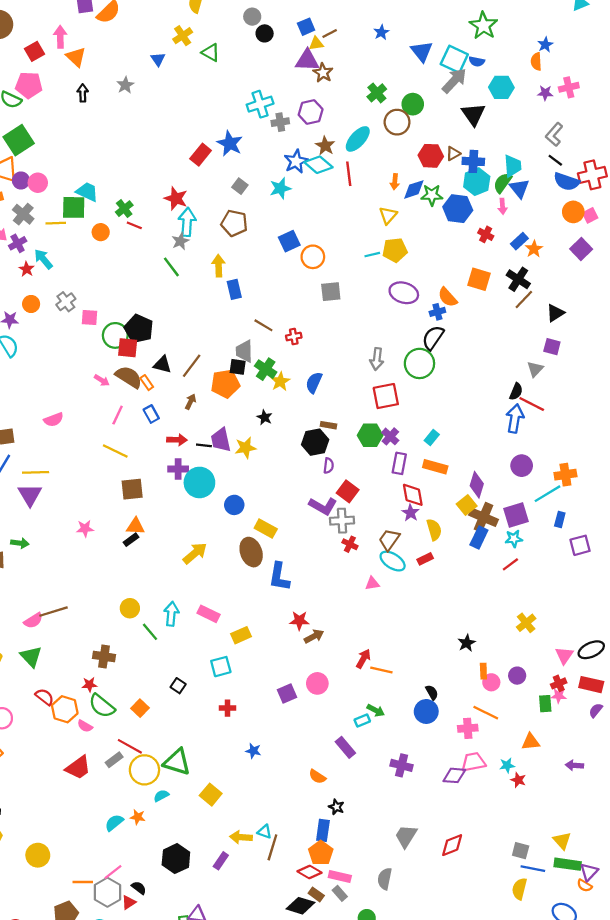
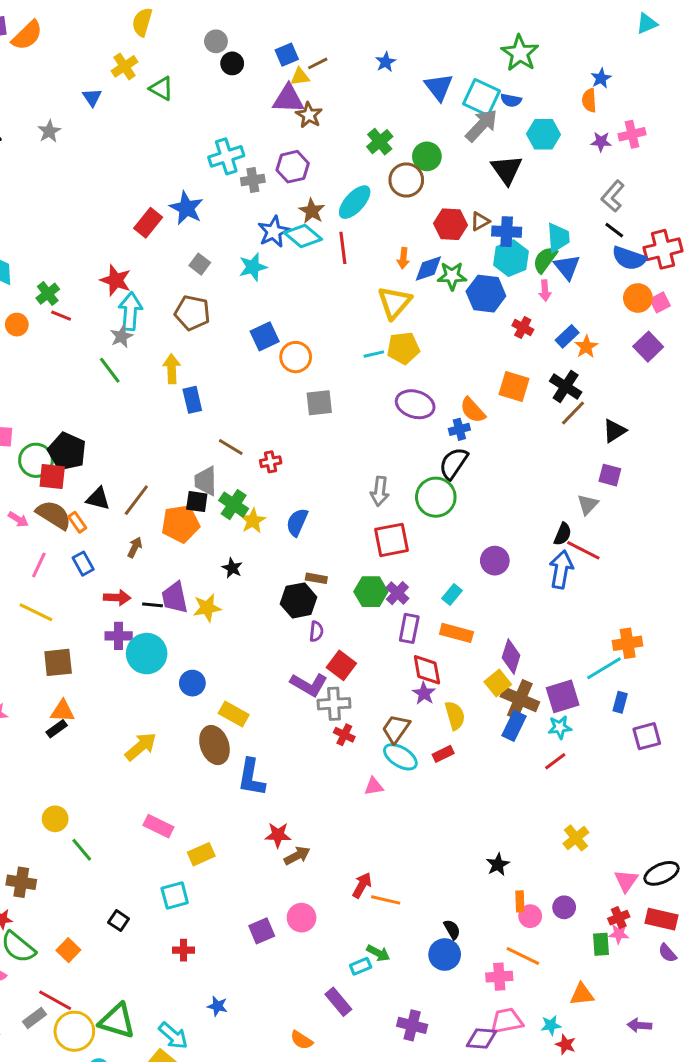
yellow triangle: (388, 215) -> (394, 302), size x1.4
purple circle: (522, 466) -> (495, 561), moved
cyan arrow: (171, 614) -> (173, 1036), moved, turned 125
purple semicircle: (596, 710) -> (667, 953), turned -80

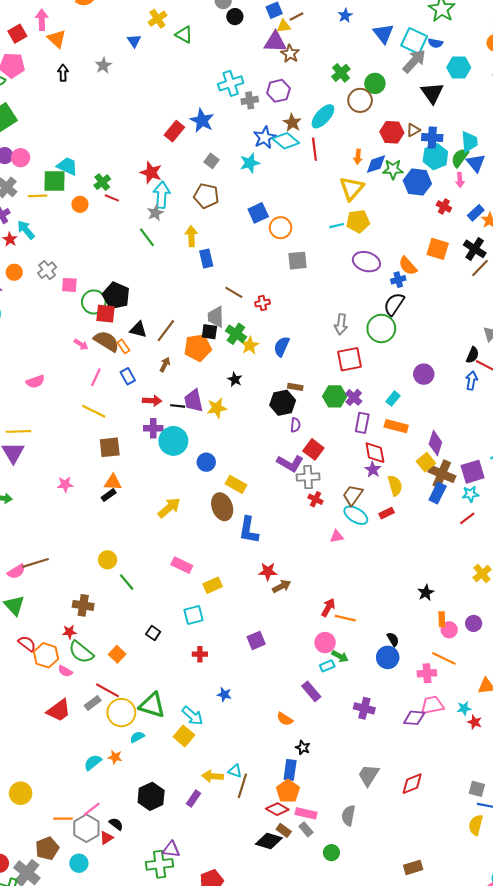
blue arrow: (561, 569) -> (471, 380), size x0.7
pink circle: (302, 918) -> (325, 643), moved

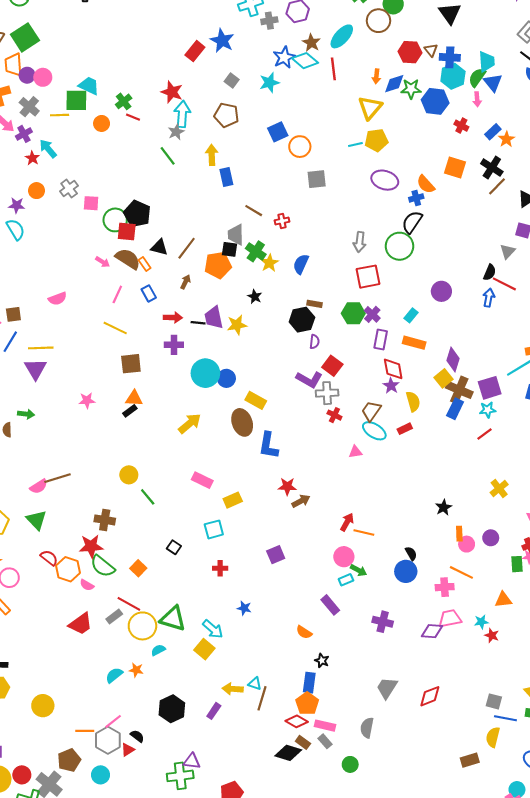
brown triangle: (413, 130) -> (431, 50), turned -40
cyan circle: (173, 441) -> (205, 373), moved
red star: (69, 632) -> (91, 546), size x1.6
brown rectangle: (413, 867) -> (470, 760), moved

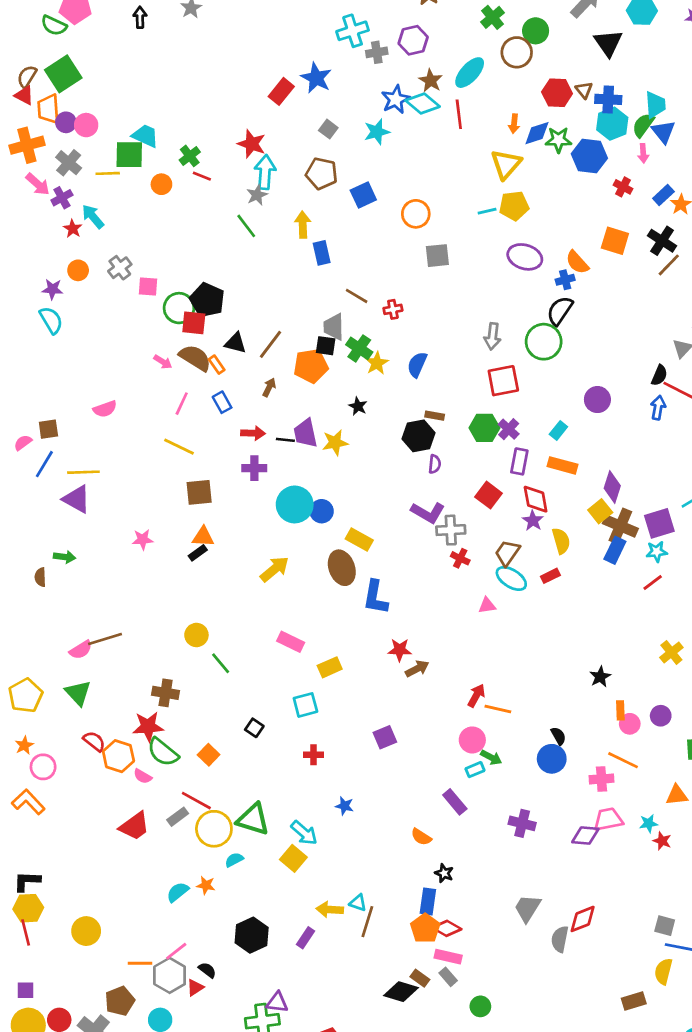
blue square: (278, 132) -> (363, 195), moved
red square: (332, 366) -> (488, 495), moved
purple triangle: (35, 369) -> (77, 499), turned -30
red diamond: (297, 721) -> (447, 928), moved
gray semicircle: (367, 728) -> (560, 939), moved

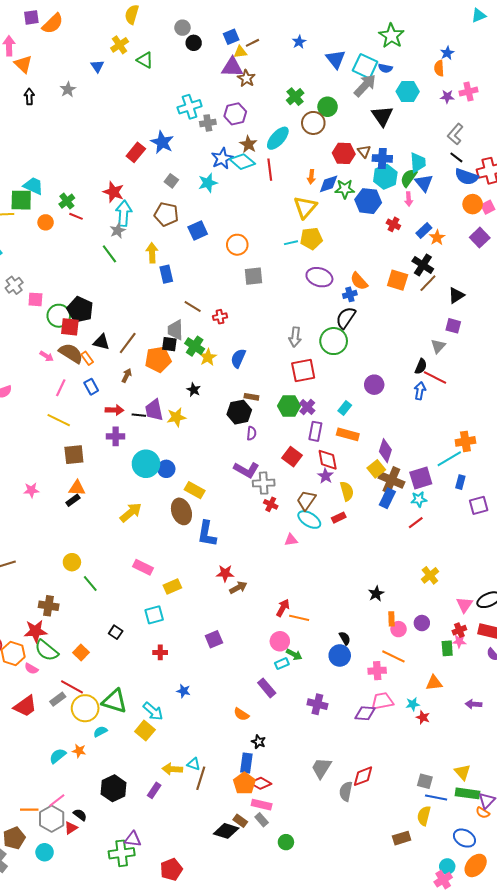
orange square: (615, 241) -> (398, 280), moved

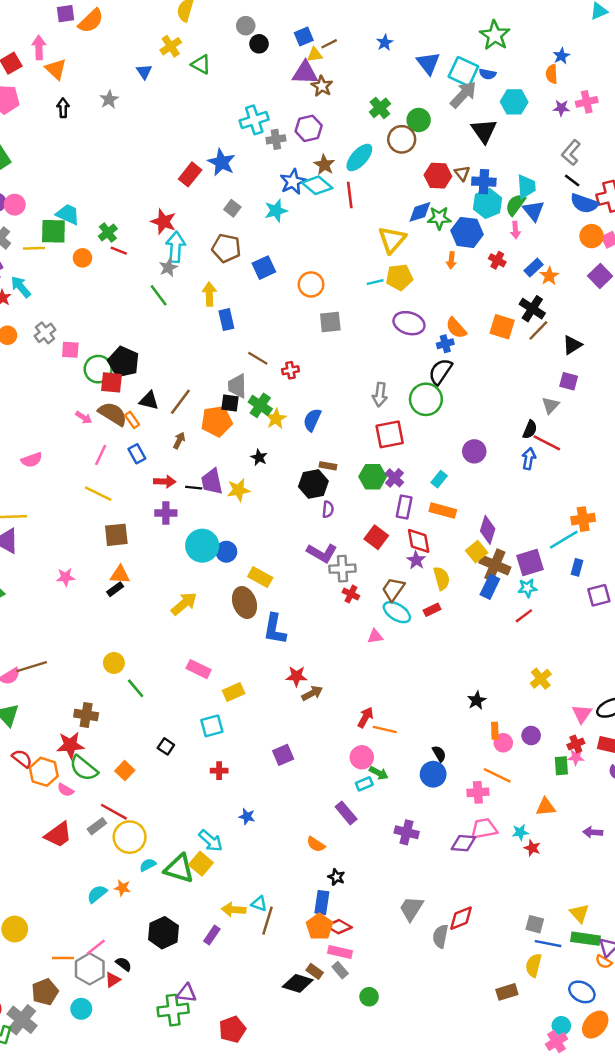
orange arrow: (311, 177) -> (451, 260), moved
green triangle: (115, 701) -> (179, 869), moved

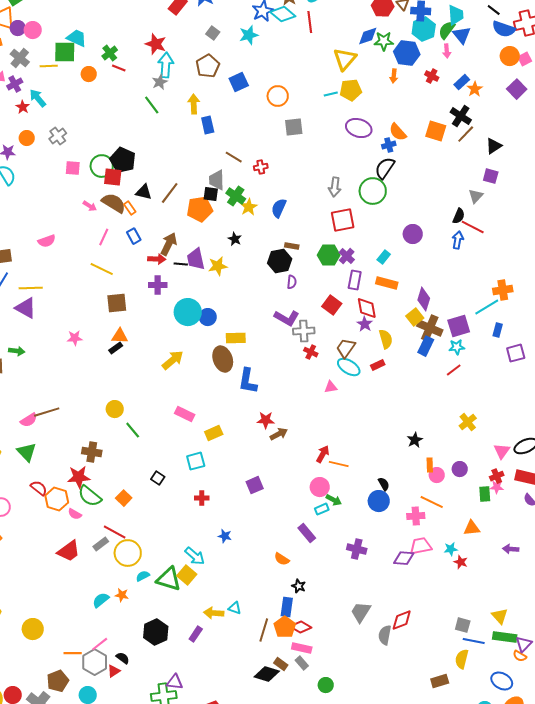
brown pentagon: (226, 248) -> (208, 66), turned 30
pink square: (70, 350) -> (73, 168), moved
brown arrow: (179, 440) -> (169, 244), moved, size x1.6
yellow rectangle: (260, 577) -> (236, 338), turned -30
brown line: (267, 921) -> (264, 630), moved

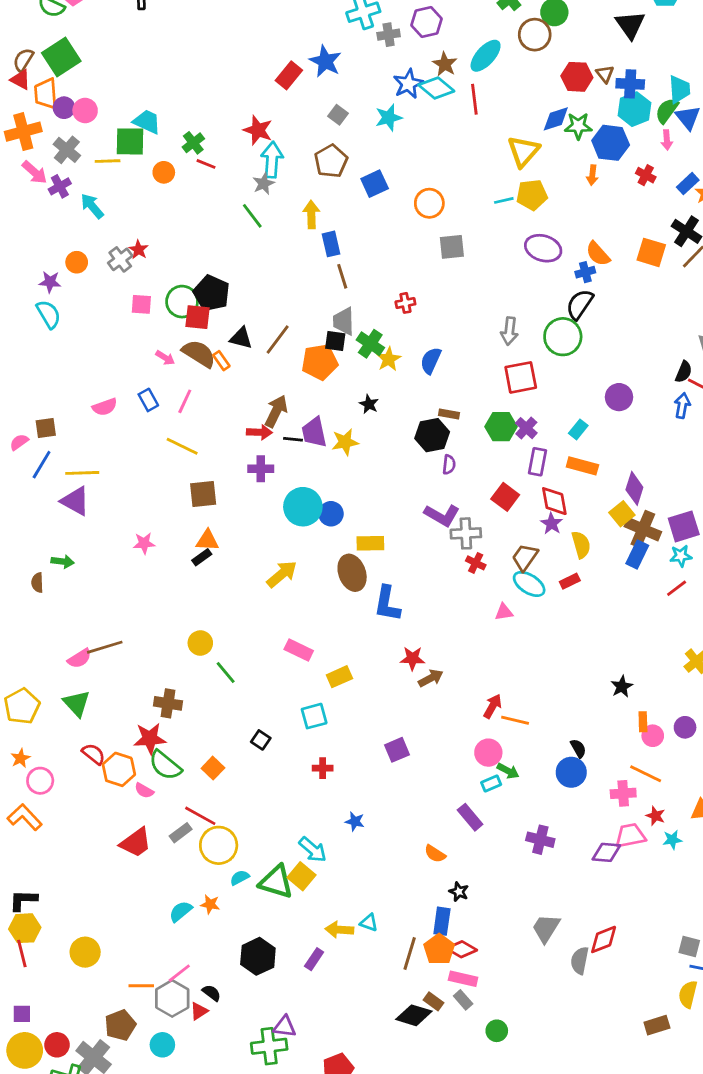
red star: (23, 107) -> (138, 250), moved
brown line: (234, 157) -> (342, 276), moved, turned 42
blue rectangle: (134, 236) -> (148, 400), moved
red star: (461, 562) -> (656, 816), moved

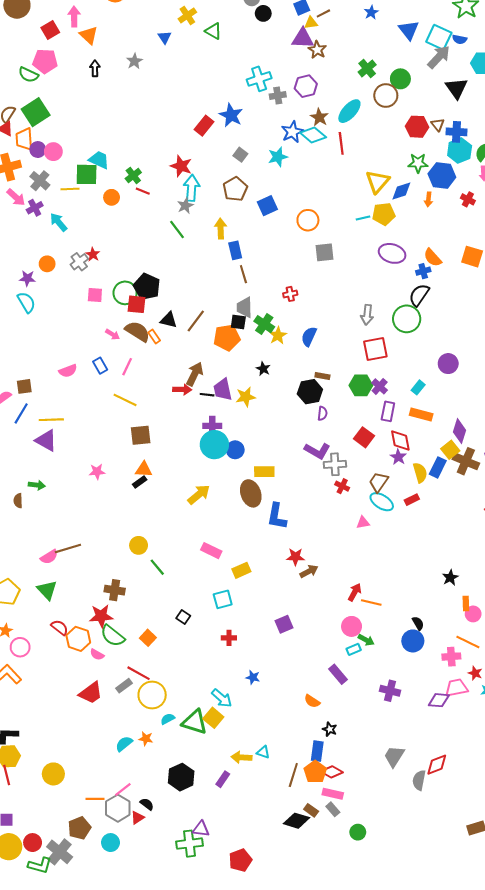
blue diamond: (556, 119) -> (401, 191), moved
purple cross: (261, 469) -> (212, 426), moved
blue rectangle: (637, 554) -> (438, 467), moved

